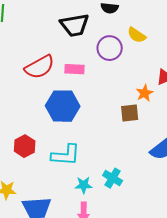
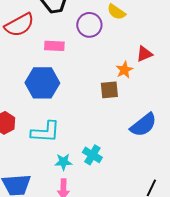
red semicircle: (40, 67) -> (19, 25), moved

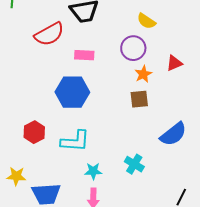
purple circle: (89, 25) -> (133, 48), moved
orange star: (124, 70) -> (143, 74), moved
cyan cross: (92, 155) -> (134, 164), moved

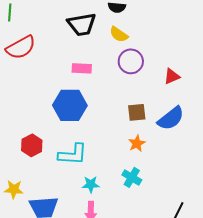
yellow semicircle: (146, 21) -> (119, 34), moved
red semicircle: (49, 34) -> (21, 47), moved
orange star: (143, 74) -> (137, 143), moved
blue semicircle: (173, 134) -> (171, 118), moved

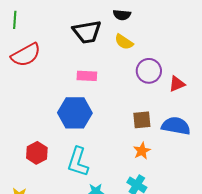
purple circle: (131, 61) -> (149, 71), moved
blue semicircle: (171, 118) -> (176, 126), turned -132
cyan L-shape: (73, 154) -> (78, 162), turned 104

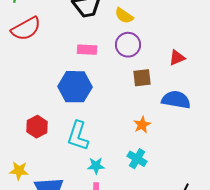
purple circle: (149, 71) -> (128, 45), moved
brown square: (142, 120) -> (142, 78), moved

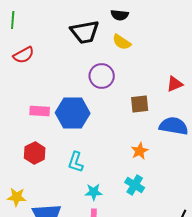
red semicircle: (26, 29) -> (24, 55), size x0.7
purple circle: (128, 45) -> (102, 76), moved
pink rectangle: (87, 50) -> (40, 111), moved
cyan L-shape: (78, 136) -> (76, 162), size x0.7

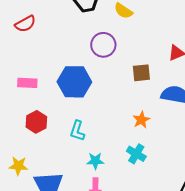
pink rectangle: (40, 111) -> (27, 83), moved

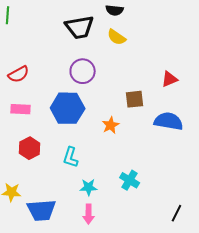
red semicircle: (25, 24) -> (19, 74), moved
purple circle: (103, 45) -> (83, 71), moved
orange star: (141, 120) -> (111, 125), moved

